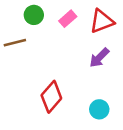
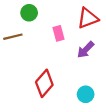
pink rectangle: (68, 19) -> (58, 33), moved, turned -64

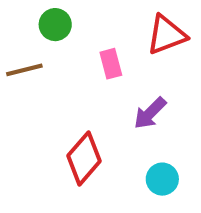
purple arrow: (86, 50) -> (150, 113), moved

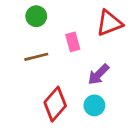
brown line: (24, 70) -> (36, 57), moved
cyan circle: (162, 179) -> (94, 105), moved

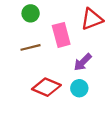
pink rectangle: (73, 42) -> (61, 35), size x1.5
red diamond: (55, 104) -> (46, 87), turned 72

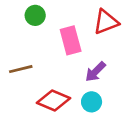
brown line: (31, 47) -> (21, 69), moved

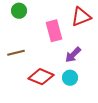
green circle: (35, 15) -> (19, 11), moved

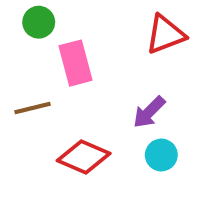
pink rectangle: (54, 31) -> (75, 63), moved
cyan circle: (70, 78) -> (161, 155), moved

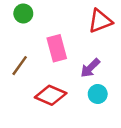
pink rectangle: (75, 63) -> (57, 48), moved
brown line: (33, 108) -> (20, 66), turned -40

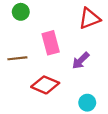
brown line: (20, 66) -> (17, 58), turned 48
cyan circle: (98, 94) -> (87, 103), moved

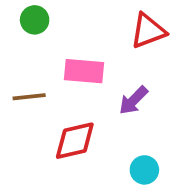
pink rectangle: (51, 43) -> (84, 71), turned -70
red diamond: (45, 85) -> (75, 141), turned -36

